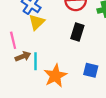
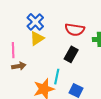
cyan line: (35, 61) -> (57, 77), moved

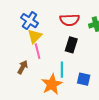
pink line: (13, 50) -> (38, 51), moved
brown arrow: (19, 66) -> (23, 67), turned -40

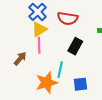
red semicircle: (70, 20) -> (68, 18), moved
blue square: (84, 79) -> (80, 84), turned -32

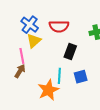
pink line: (39, 45) -> (22, 56), moved
blue square: (80, 84) -> (81, 77), moved

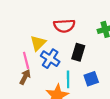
blue cross: (30, 25) -> (50, 59), moved

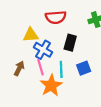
yellow triangle: (38, 43) -> (31, 35), turned 42
pink line: (26, 60) -> (41, 67), moved

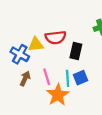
red semicircle: (56, 17) -> (56, 37), moved
blue cross: (43, 50) -> (20, 54), moved
blue square: (84, 68) -> (81, 78), moved

